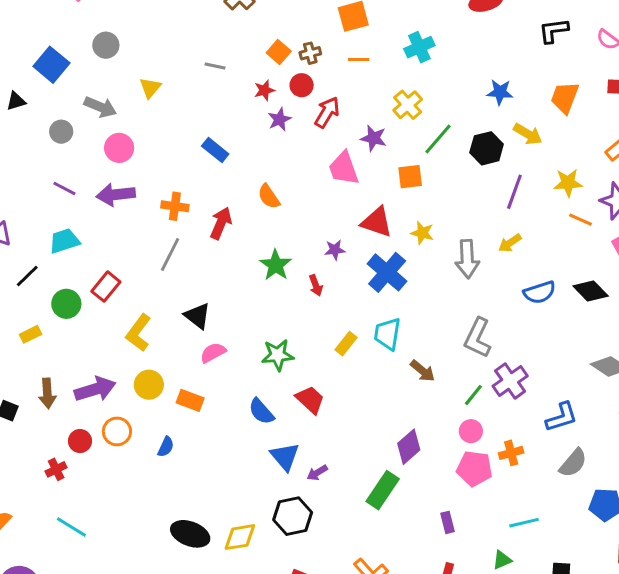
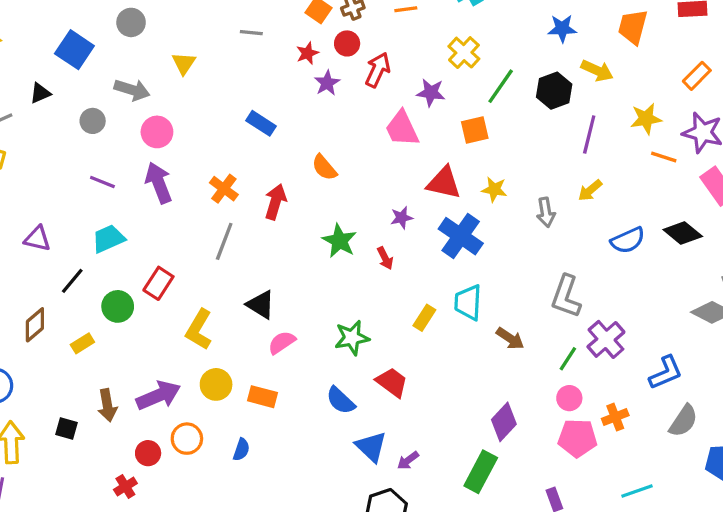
purple arrow: (116, 195) -> (159, 183), turned 81
orange cross: (175, 206) -> (224, 189), turned 35
gray arrow: (467, 259) -> (546, 212), size x0.7

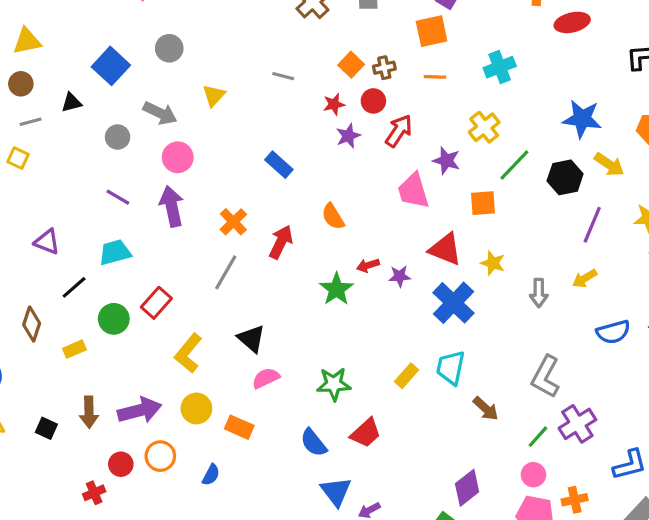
blue star: (562, 28) -> (582, 119), size x1.4
red arrow: (385, 258) -> (368, 265), moved, turned 90
brown diamond: (35, 325) -> (32, 324), turned -40
red trapezoid: (392, 382) -> (366, 433), turned 92

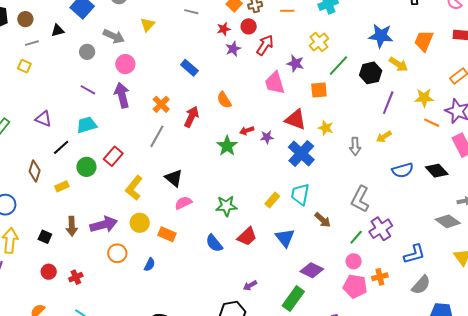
red circle: (121, 464) -> (49, 272), moved
purple diamond: (467, 488) -> (312, 270), turned 65
blue triangle: (336, 492) -> (285, 238), moved

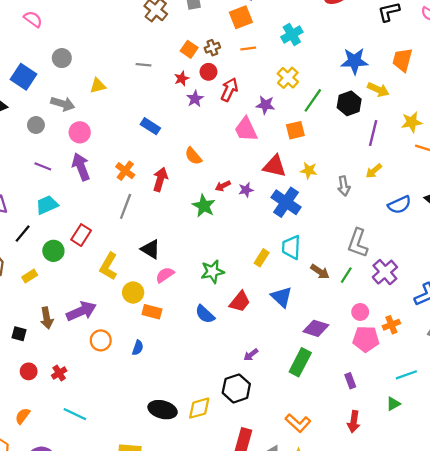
yellow triangle: (148, 25) -> (98, 86), turned 42
yellow circle: (140, 223) -> (133, 292), moved
green line: (356, 237) -> (346, 275), moved

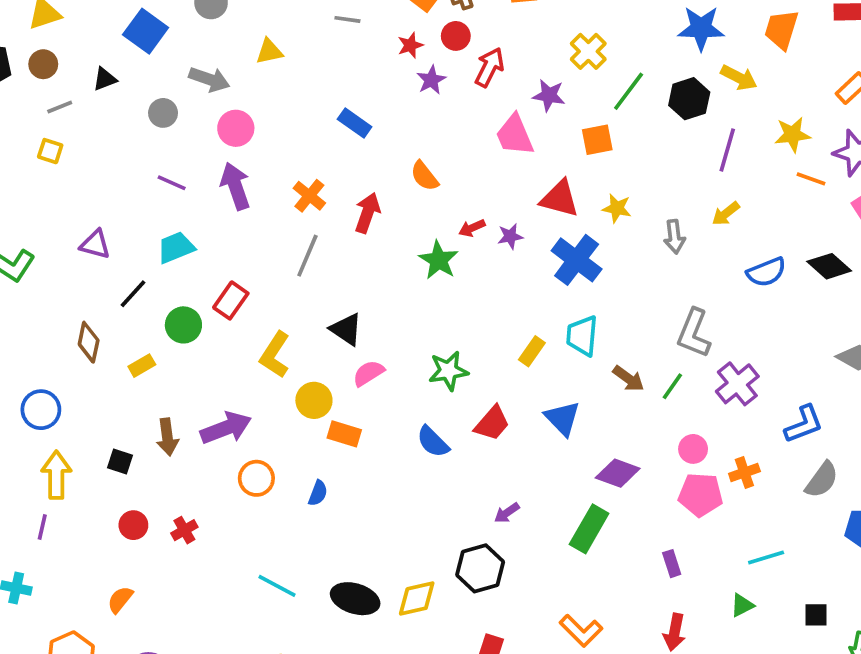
cyan line: (75, 414) -> (277, 586), moved

